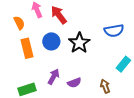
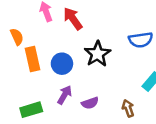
orange semicircle: (19, 23) -> (17, 37), moved
blue circle: (51, 41) -> (62, 64), moved

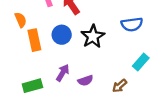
blue circle: (62, 64) -> (62, 35), moved
brown arrow: (128, 108) -> (120, 86), turned -112

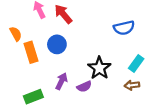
black star: (93, 36) -> (99, 68), moved
brown arrow: (120, 86) -> (132, 85), moved, turned 40

